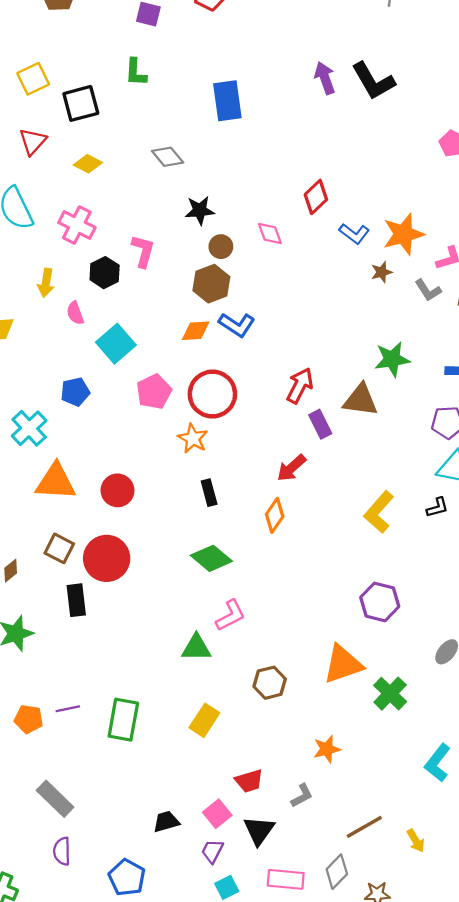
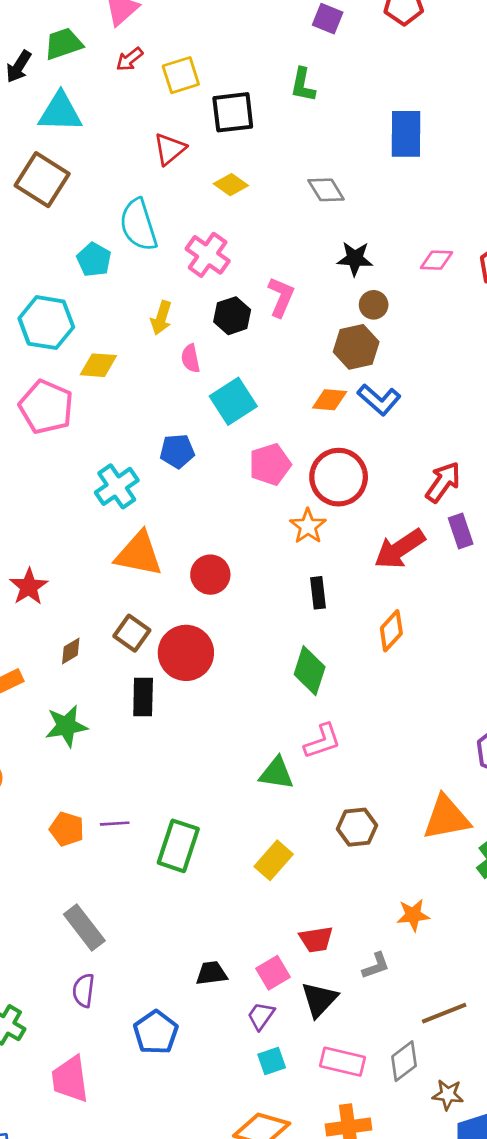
pink diamond: (270, 233) -> (436, 260), moved, turned -76
red arrow: (291, 468) -> (400, 549), moved, size x1.4
green diamond: (211, 558) -> (310, 671), turned 60

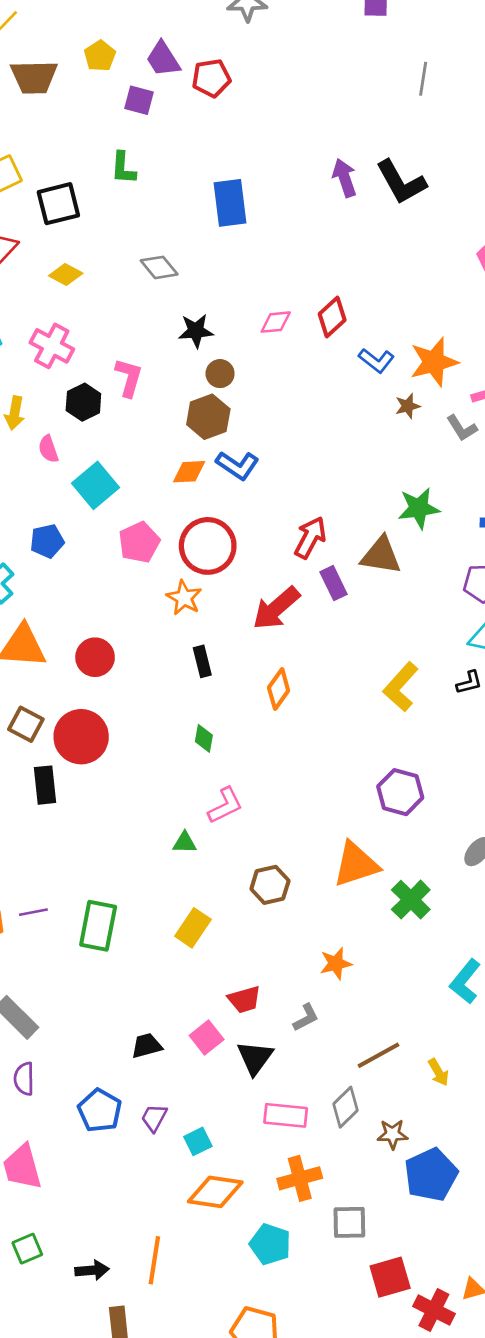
green diamond: (310, 671) -> (204, 738), size x0.6
green triangle: (276, 773) -> (185, 843), size x0.7
purple trapezoid: (261, 1016) -> (154, 1118), moved
cyan square: (272, 1061) -> (198, 1141), moved

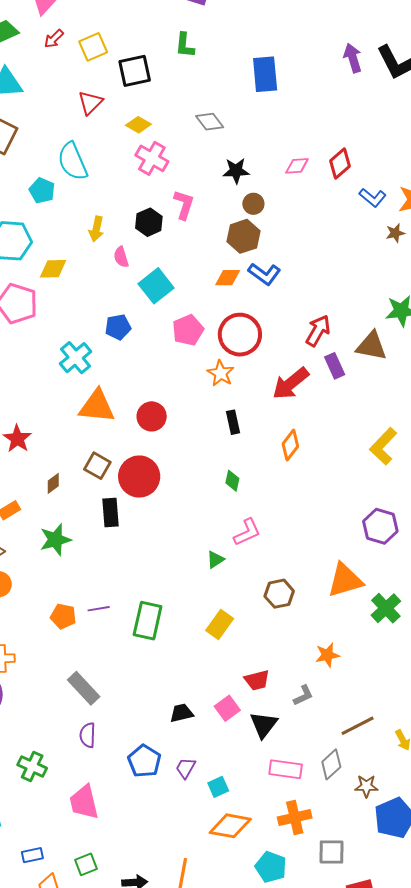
pink cross: (52, 346) -> (152, 158), moved
green triangle: (185, 843) -> (215, 560), turned -36

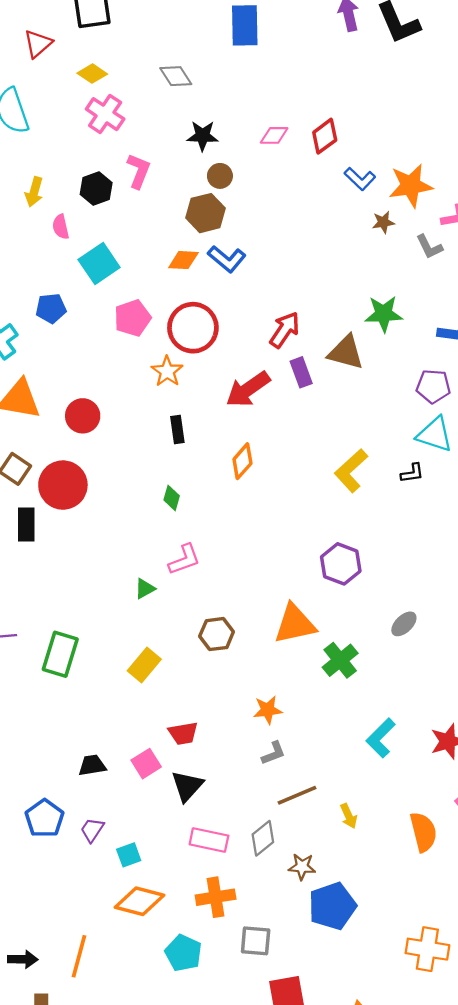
gray L-shape: (303, 695) -> (274, 753), moved

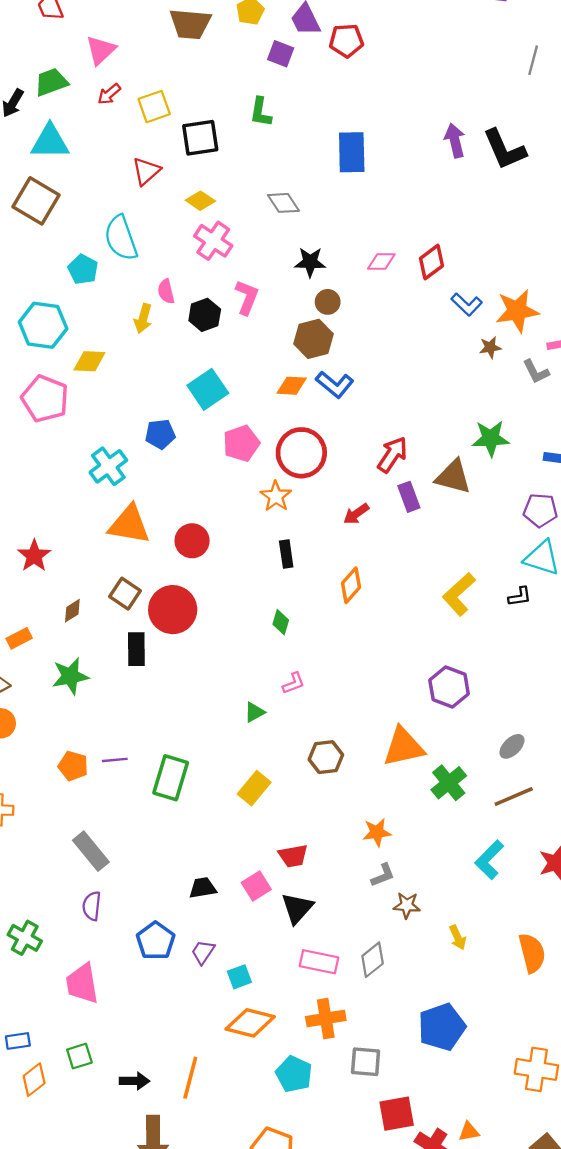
pink semicircle: (61, 227) -> (166, 291), moved
red arrow: (248, 389) -> (356, 514), size x0.6
pink L-shape: (184, 559) -> (294, 683), size x0.7
brown line: (297, 795) -> (514, 796), moved
brown star: (302, 867) -> (407, 905), moved

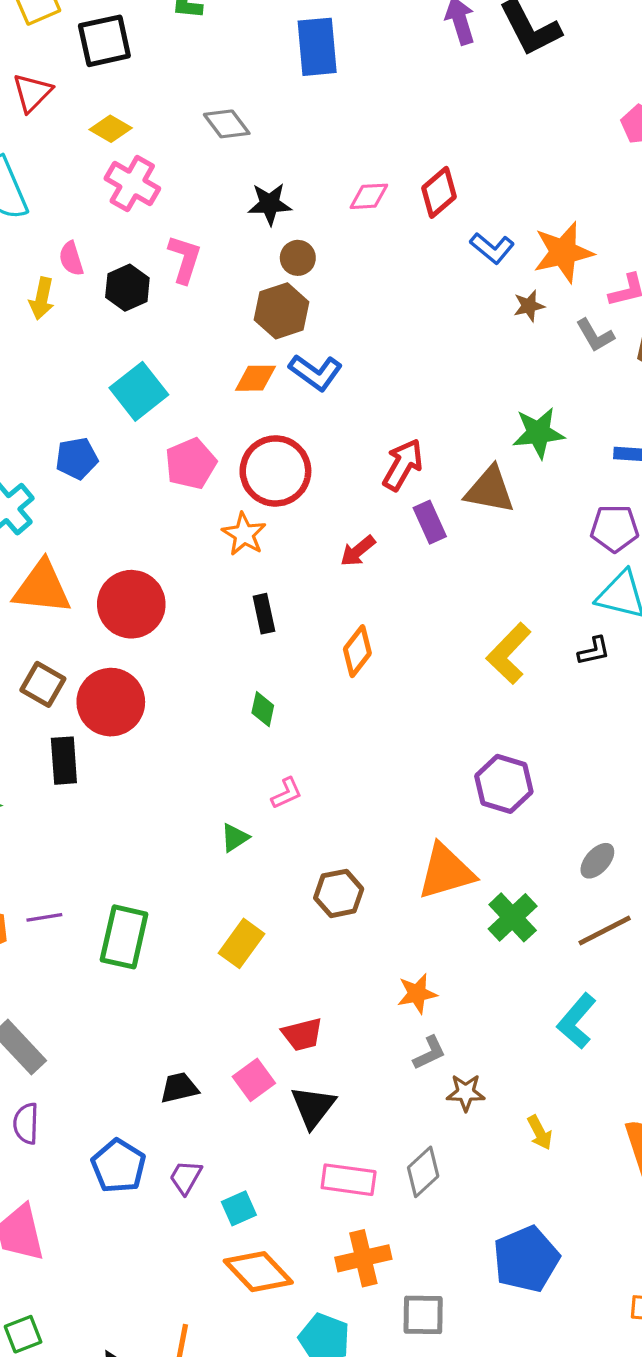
red circle: (192, 541) -> (131, 604), size x1.4
orange diamond: (250, 1023) -> (258, 1272), turned 36

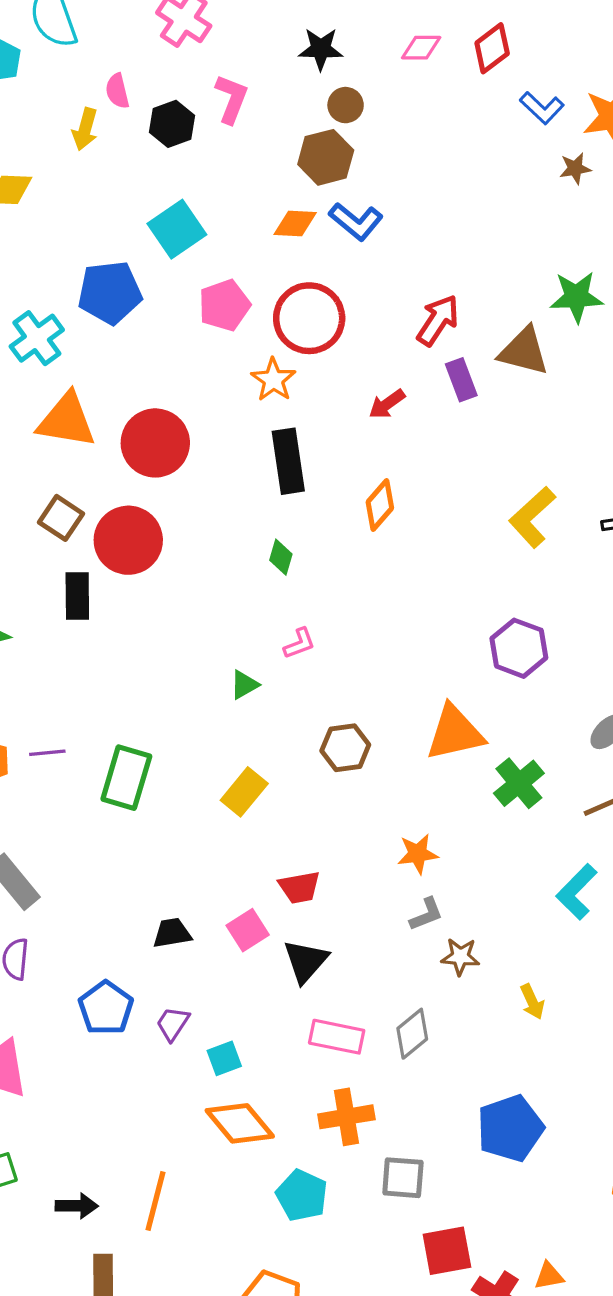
blue pentagon: (77, 458) -> (110, 292), size x1.5
black rectangle: (264, 614) -> (288, 461), size x1.6

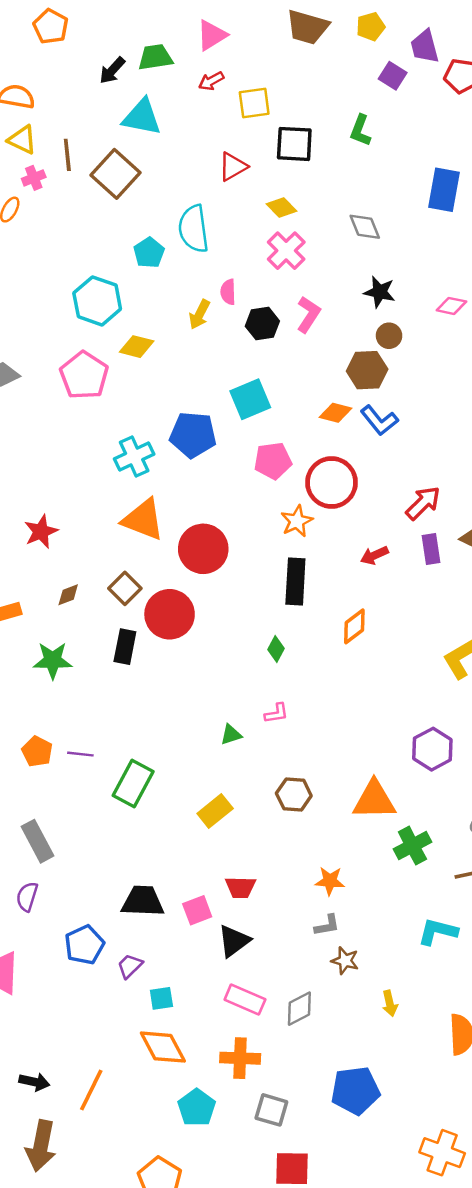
cyan L-shape: (577, 892) -> (438, 932), turned 48
black trapezoid: (172, 933) -> (143, 901), size x1.5

